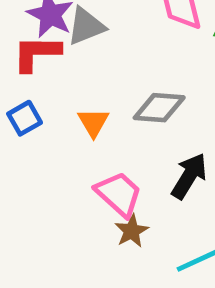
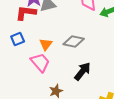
pink trapezoid: (119, 194) -> (40, 62), moved

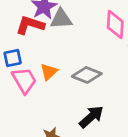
pink trapezoid: (40, 62) -> (24, 80), moved

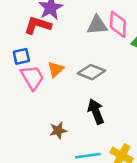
gray triangle: (61, 19) -> (97, 25), moved
black arrow: (91, 117) -> (96, 112), turned -70

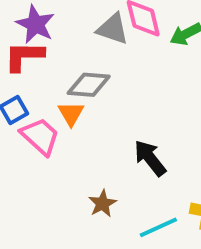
gray triangle: (97, 25) -> (113, 29), turned 40
gray diamond: (91, 72) -> (89, 85), moved

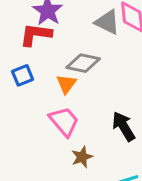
pink trapezoid: (40, 136) -> (64, 121), moved

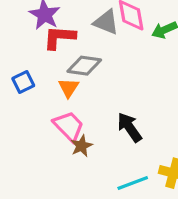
red L-shape: (36, 35) -> (59, 37), moved
brown star: (82, 157) -> (82, 146), moved

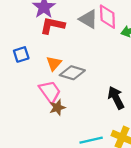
gray diamond: (84, 66) -> (72, 73), moved
black arrow: (130, 127) -> (116, 98), moved

